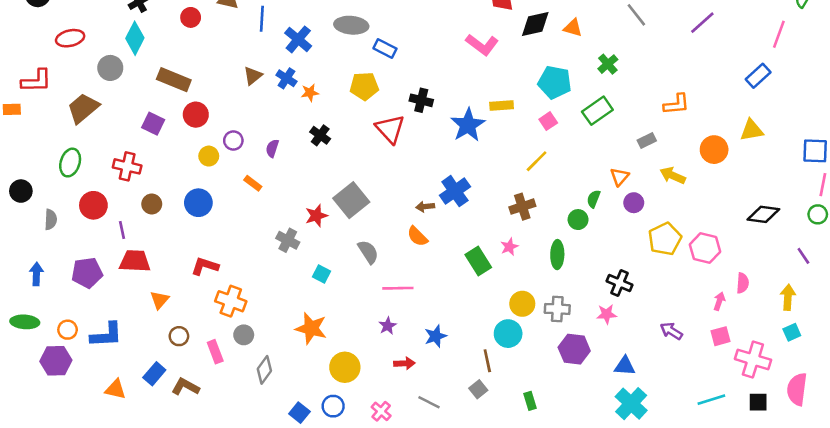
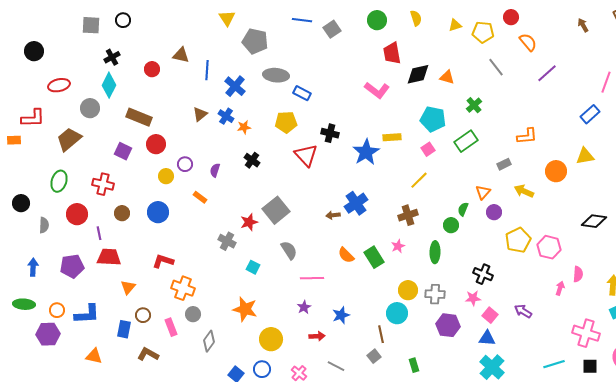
orange semicircle: (417, 236) -> (346, 255), moved
pink square: (721, 336) -> (490, 315), moved, turned -35
blue rectangle: (154, 374) -> (124, 329), moved, turned -30

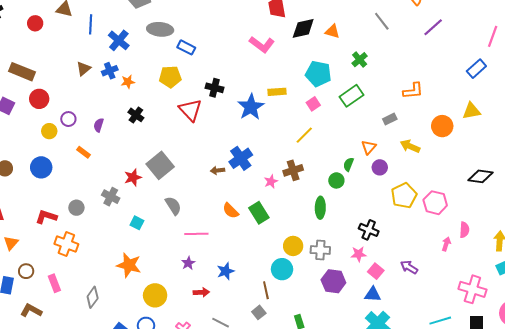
blue cross: (226, 116) -> (110, 71), turned 35
pink star: (398, 246) -> (271, 181), moved
gray circle: (193, 314) -> (76, 208), moved

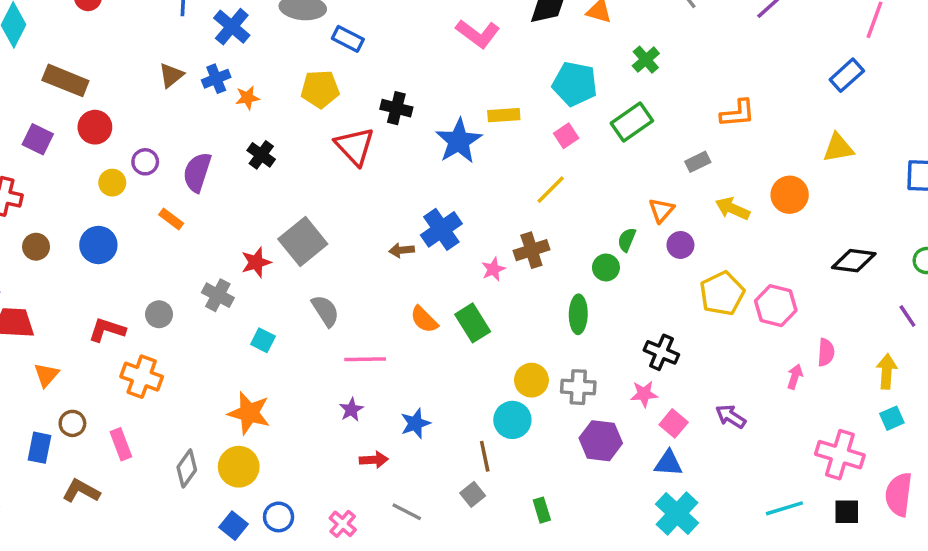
purple semicircle: (99, 125) -> (197, 172), size x1.6
orange circle: (442, 126) -> (790, 195), moved
yellow circle: (155, 295) -> (239, 467), moved

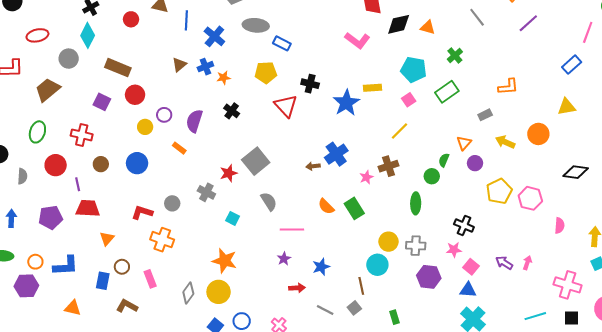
pink arrow: (795, 377) -> (527, 263), moved
gray line: (407, 512) -> (325, 310), moved

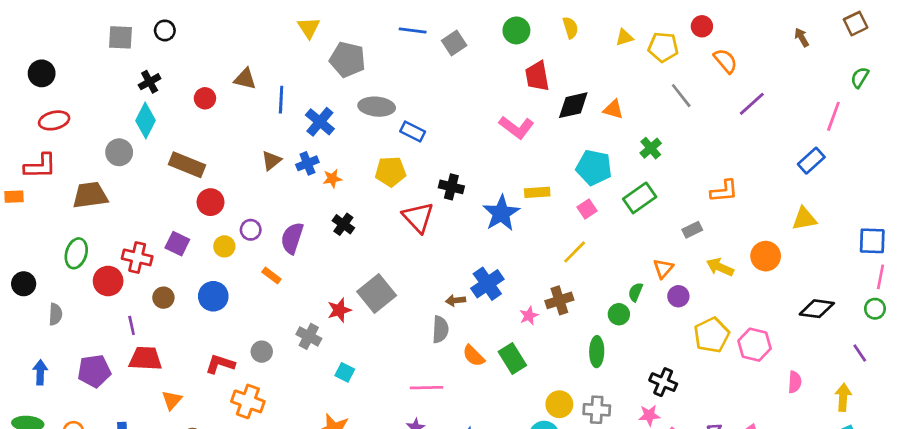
red ellipse: (37, 35) -> (54, 120), moved
brown trapezoid: (48, 90) -> (90, 195), turned 32
purple square: (102, 102) -> (177, 244), moved
red circle: (56, 165) -> (108, 281), moved
gray semicircle: (269, 201) -> (440, 329), moved, turned 36

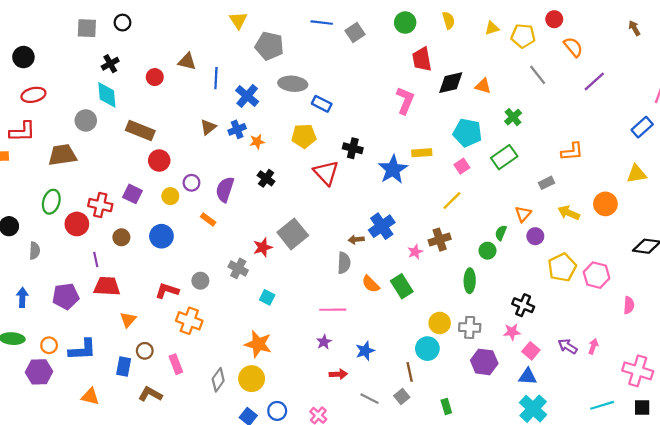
cyan diamond: (145, 120) -> (107, 95), turned -32
pink L-shape: (516, 127) -> (405, 100), turned -104

